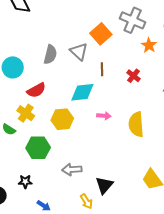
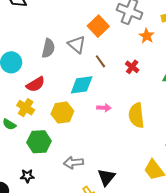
brown line: (102, 69) -> (100, 61), turned -32

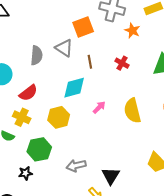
orange square: (98, 26) -> (83, 27), turned 30
brown line: (100, 61) -> (90, 62), turned 32
pink arrow: (104, 108) -> (99, 107), turned -40
black star: (27, 176) -> (25, 173), moved

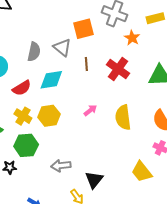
red cross: (122, 63) -> (118, 69), size x1.6
cyan diamond: (74, 88) -> (51, 80), moved
yellow cross: (22, 117) -> (23, 116), moved

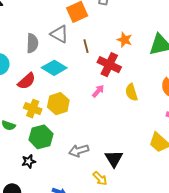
orange star: (132, 38) -> (125, 40), moved
red cross: (118, 69) -> (109, 65), moved
cyan diamond: (51, 80) -> (54, 68), turned 50
yellow semicircle: (123, 117) -> (131, 92), size x0.7

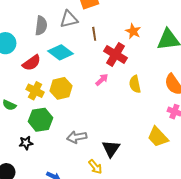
gray triangle: (59, 34) -> (69, 19), turned -48

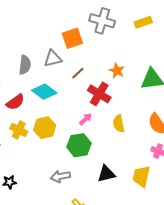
brown line: (94, 34) -> (78, 73), turned 56
green hexagon: (41, 120) -> (79, 145), moved
yellow trapezoid: (158, 137) -> (141, 176), turned 55
black triangle: (111, 149) -> (106, 174), moved, turned 42

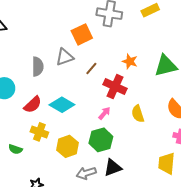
cyan diamond: (44, 92) -> (62, 105), moved
yellow hexagon: (45, 128) -> (67, 146), moved
black triangle: (106, 174) -> (113, 168), moved

